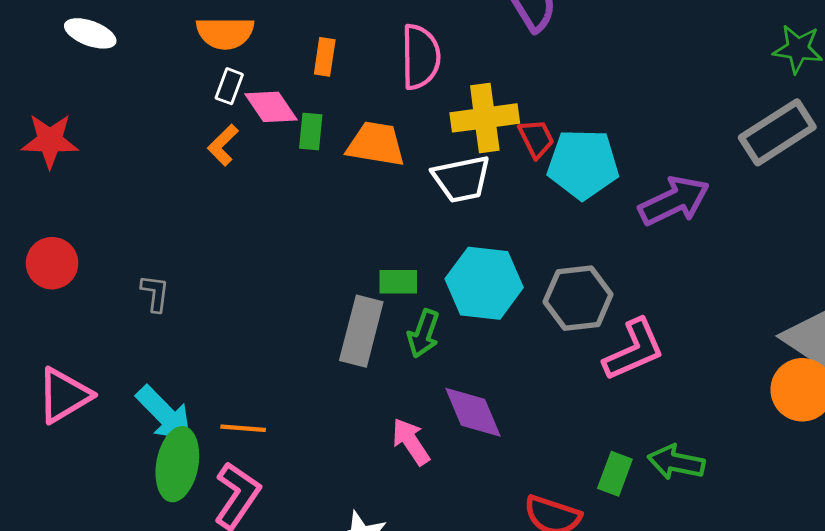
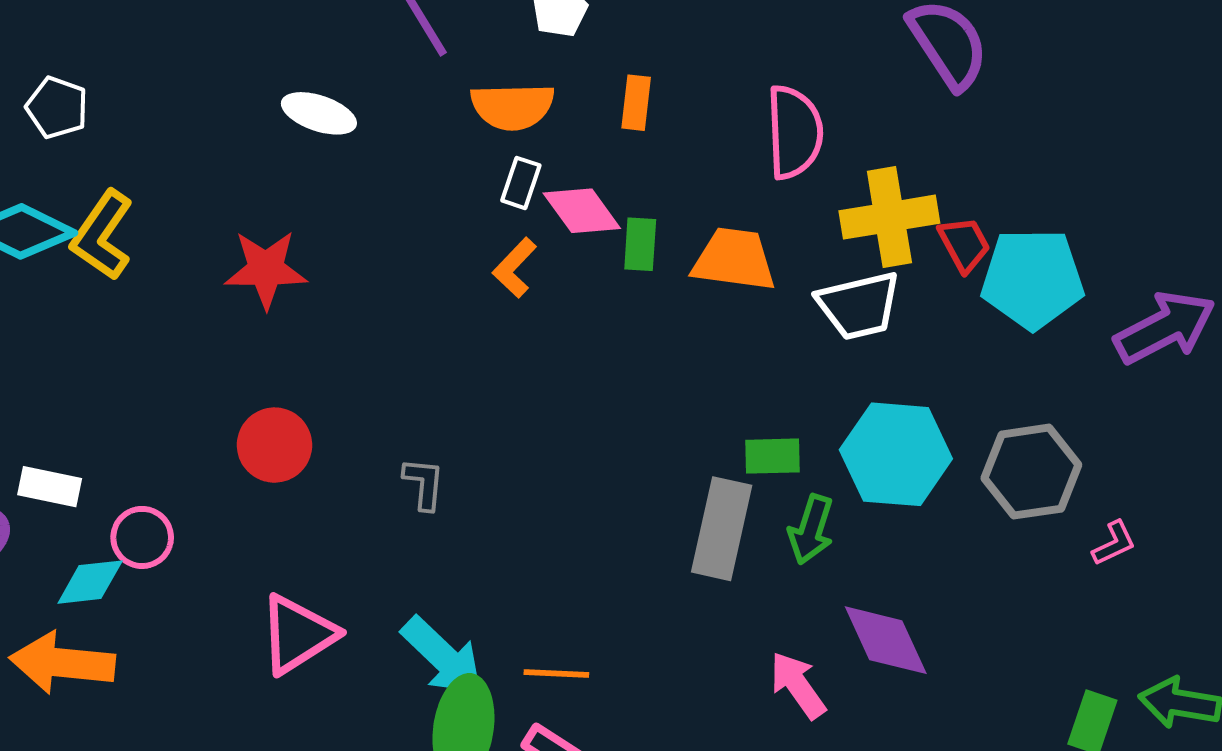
orange rectangle: (325, 57) -> (636, 103), moved
pink L-shape: (634, 350) -> (1114, 543), size x0.5

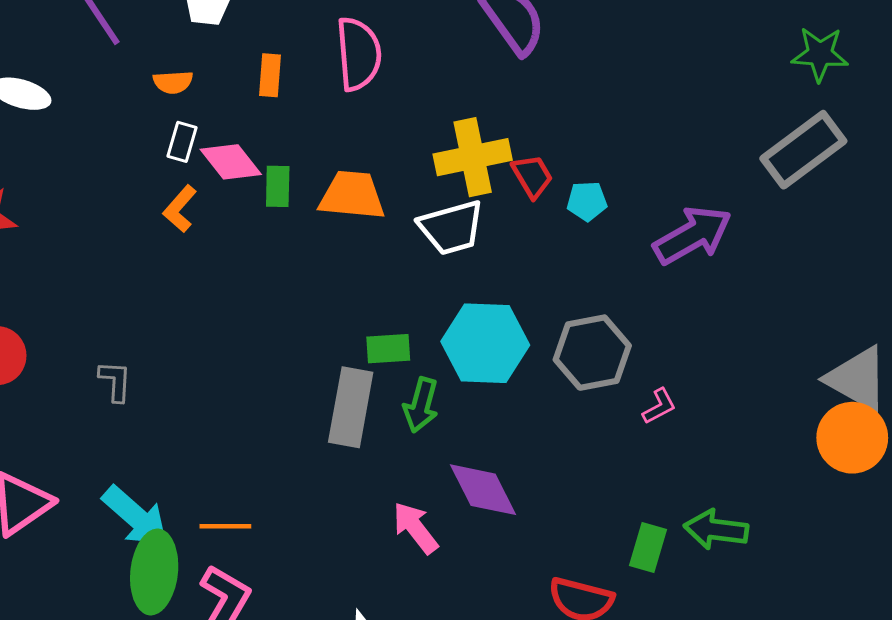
orange semicircle: (512, 106) -> (173, 82), size x0.6
pink semicircle: (794, 132) -> (359, 54), moved
cyan pentagon: (1032, 279) -> (587, 201), size x0.5

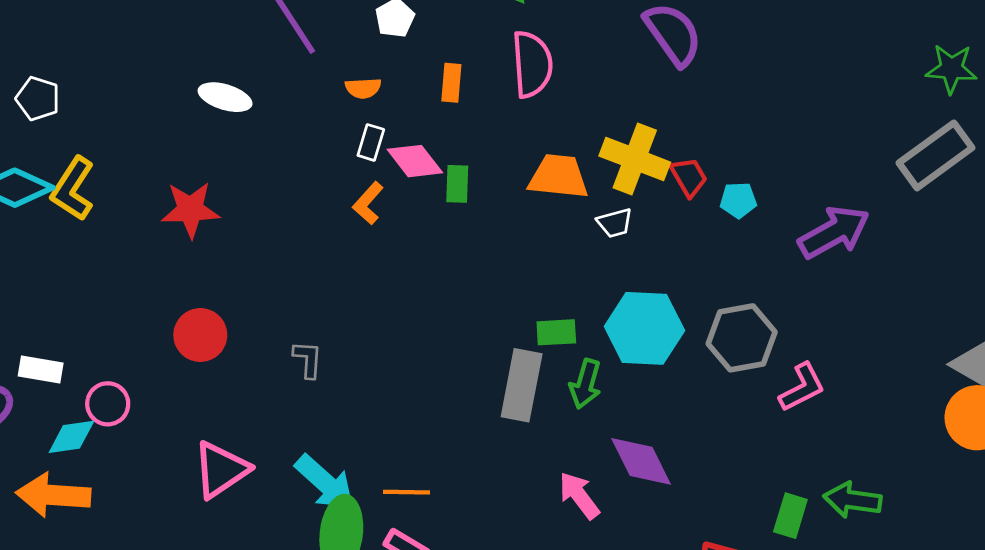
yellow cross: (473, 157) -> (635, 159), turned 32
orange trapezoid: (352, 195) -> (558, 177), moved
white trapezoid: (451, 228) -> (615, 223), size x0.6
pink L-shape: (659, 406) -> (802, 387), size x1.5

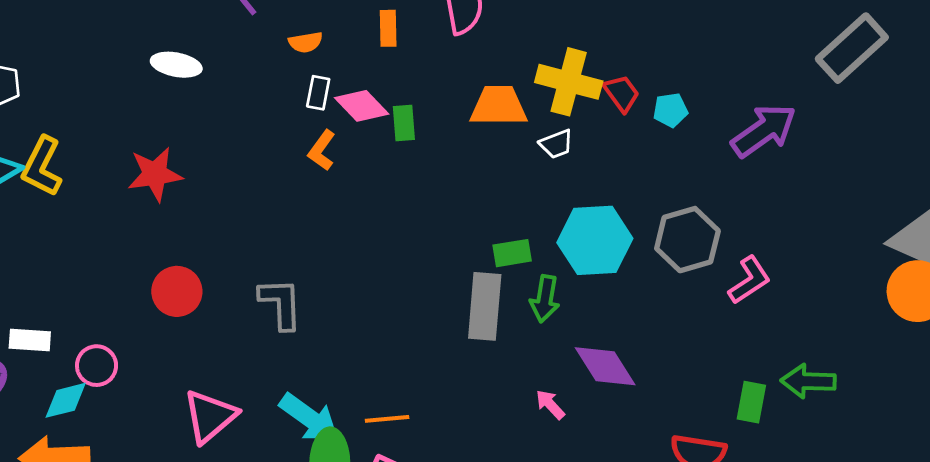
gray L-shape: (308, 359) -> (281, 304), size x1.5
pink arrow: (579, 496) -> (550, 405), size x0.7

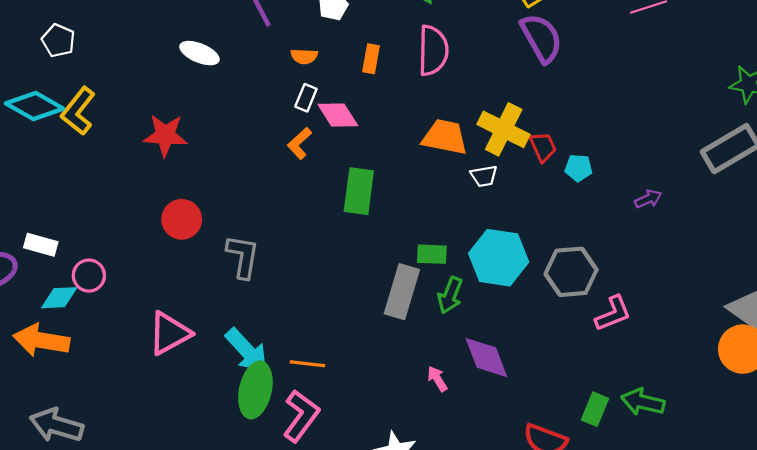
green rectangle: (404, 123) -> (359, 191), moved, size x1.6
purple arrow: (764, 131) -> (648, 199), size x0.5
red circle: (177, 291) -> (182, 219), moved

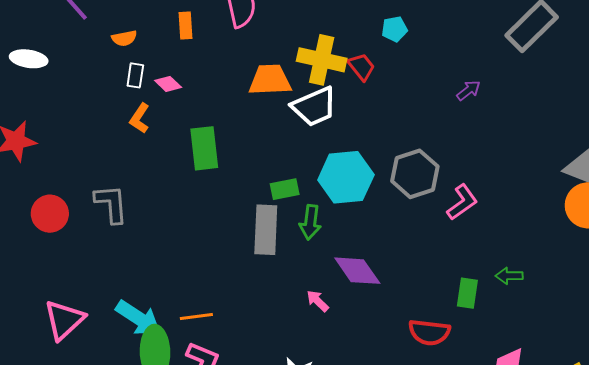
pink diamond: (338, 115) -> (168, 84), size x0.7
cyan pentagon: (579, 168) -> (394, 29), moved
white trapezoid: (484, 176) -> (314, 107), size x1.8
gray L-shape: (243, 257) -> (111, 204), moved
green arrow: (643, 402) -> (509, 276), size x0.7

